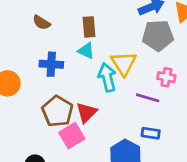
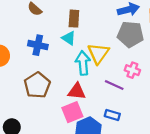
red triangle: (86, 113) -> (77, 91), moved, turned 42
pink square: (72, 136) -> (72, 112), moved

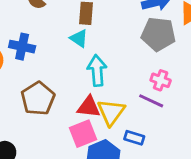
blue cross: (38, 45) -> (22, 47), moved
yellow triangle: (98, 53) -> (111, 112), moved
purple line: (114, 85) -> (151, 101), moved

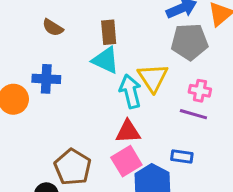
cyan triangle: (79, 38) -> (106, 60), size x1.4
brown pentagon: (38, 99) -> (73, 167), moved
yellow triangle: (111, 112) -> (153, 78), moved

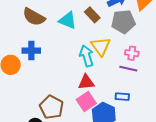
brown semicircle: (53, 28) -> (34, 17), size x1.6
brown rectangle: (109, 32) -> (92, 15), moved, turned -35
cyan triangle: (106, 60) -> (68, 20), moved

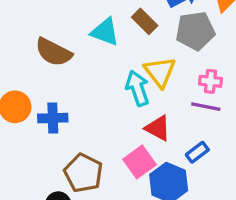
brown semicircle: (34, 17) -> (53, 52), moved
blue cross: (31, 51) -> (53, 118), moved
red triangle: (86, 82) -> (158, 128), moved, turned 36
blue rectangle: (122, 97) -> (197, 152), turned -40

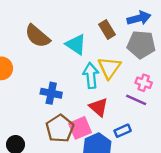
cyan triangle: (105, 32) -> (76, 44), moved
blue cross: (53, 118) -> (51, 93), moved
brown pentagon: (83, 173) -> (60, 128), moved

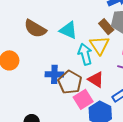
brown rectangle: (107, 29) -> (106, 27), moved
brown pentagon: (60, 128) -> (70, 82), moved

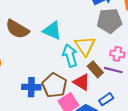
brown rectangle: (106, 27) -> (95, 69), moved
blue cross: (54, 74) -> (31, 87), moved

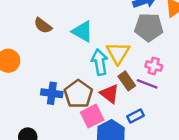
brown semicircle: (17, 29) -> (43, 26), size x0.7

